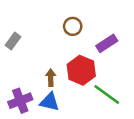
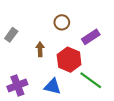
brown arrow: (51, 78) -> (40, 49), moved
blue triangle: (50, 102) -> (53, 86), moved

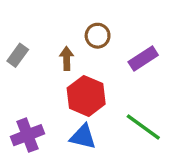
brown arrow: (40, 49) -> (67, 58), moved
red hexagon: (69, 60) -> (86, 96), moved

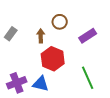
green line: (143, 127) -> (88, 78), turned 30
blue triangle: (83, 137) -> (41, 84), moved

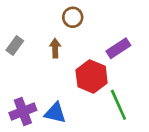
brown circle: (60, 22) -> (73, 17), moved
red hexagon: (53, 59) -> (92, 76), moved

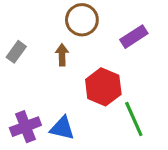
brown circle: (73, 17) -> (82, 20), size x1.4
purple rectangle: (118, 48) -> (134, 37), moved

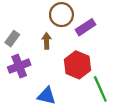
purple rectangle: (134, 37) -> (85, 27), moved
purple cross: (25, 127) -> (19, 66), moved

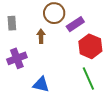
gray rectangle: (12, 39) -> (12, 23), moved, turned -40
red hexagon: (77, 65) -> (90, 46), moved

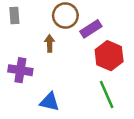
gray rectangle: (12, 23) -> (14, 16), moved
purple cross: (17, 58) -> (20, 70), turned 30

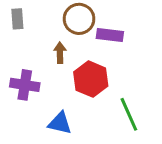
purple rectangle: (91, 29) -> (110, 35), turned 40
red hexagon: (109, 56) -> (91, 79), moved

